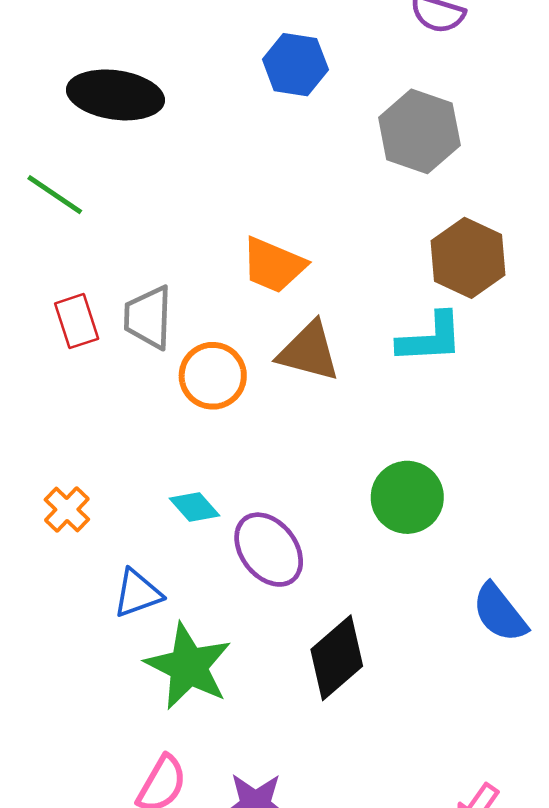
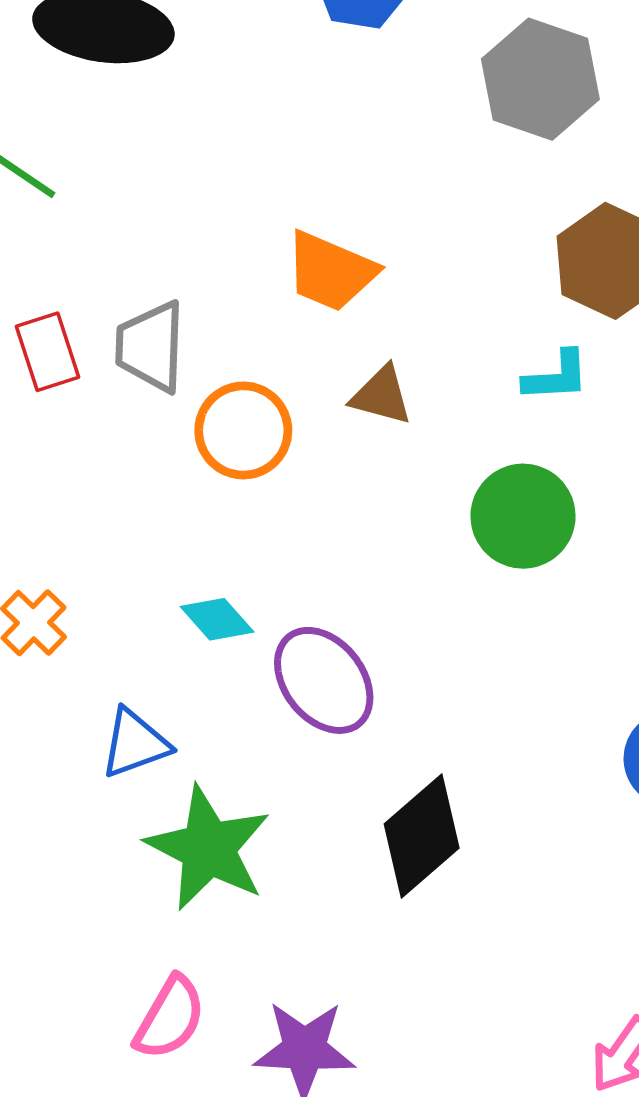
cyan L-shape: (430, 338) -> (556, 376), size x0.7
brown triangle: (309, 351) -> (381, 396), size x0.7
green circle: (407, 497) -> (523, 516), moved

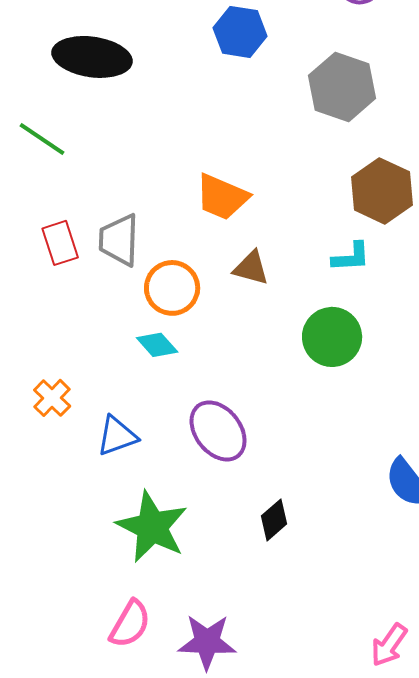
cyan diamond: (217, 619) -> (157, 345), moved
blue triangle: (135, 743) -> (117, 436), moved
black diamond: (422, 836) -> (274, 520), size x0.6

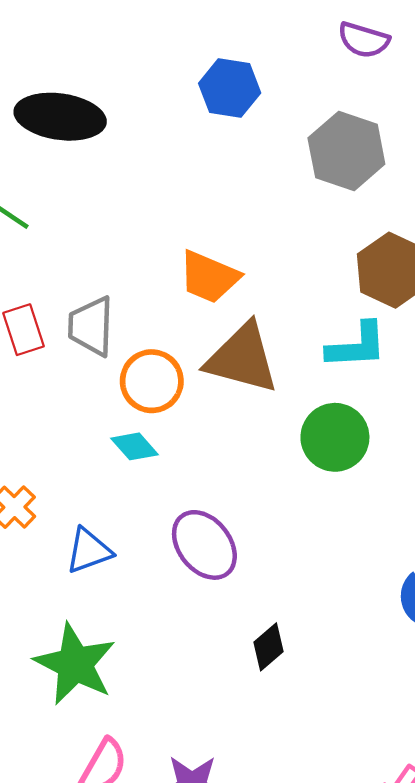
cyan L-shape: (351, 257) -> (357, 346), size x1.4
brown triangle: (251, 268) -> (242, 358), size x1.8
green star: (152, 527) -> (75, 664), moved

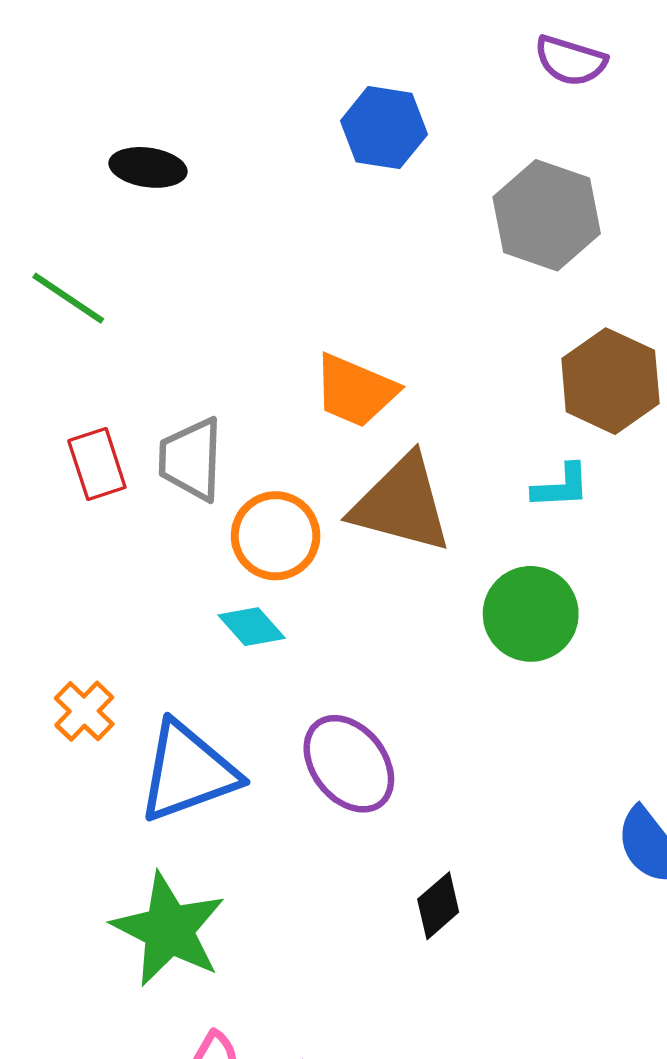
black ellipse: (60, 117) -> (148, 167), size x0.6
cyan L-shape: (357, 346) -> (561, 486), size x0.7
blue triangle: (89, 551) -> (188, 772), size x1.6

